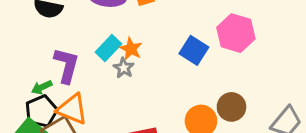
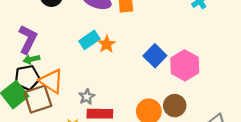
pink hexagon: (236, 33) -> (185, 65), moved
purple L-shape: (67, 65) -> (28, 39), moved
gray star: (124, 68) -> (87, 97), moved

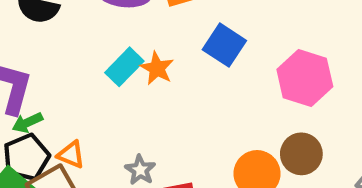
blue square: (155, 56) -> (224, 45), moved
orange triangle: (51, 81) -> (71, 155), size x0.6

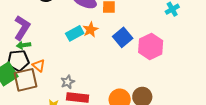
orange star: (157, 68) -> (90, 30), moved
pink hexagon: (305, 78) -> (151, 46), moved

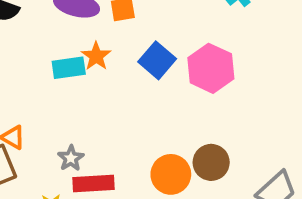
cyan rectangle: (75, 33) -> (69, 68), turned 30

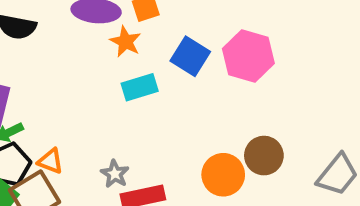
orange star: (96, 56) -> (126, 42), moved
cyan rectangle: (69, 68) -> (140, 87), moved

